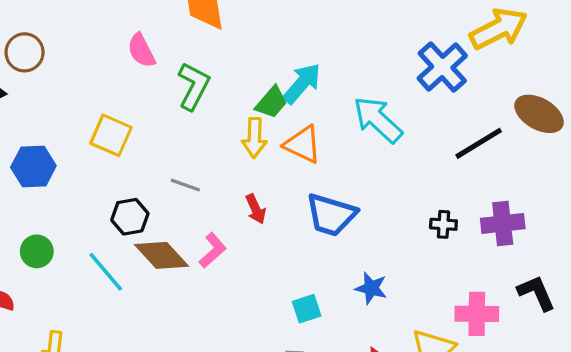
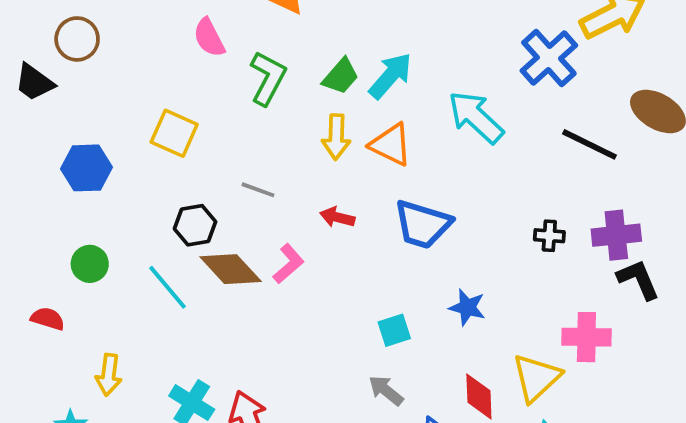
green trapezoid: (271, 102) -> (341, 76), moved
black line: (479, 143) -> (590, 144), turned 57
red arrow: (256, 209) -> (337, 217), turned 128
black L-shape: (536, 293) -> (638, 280), moved

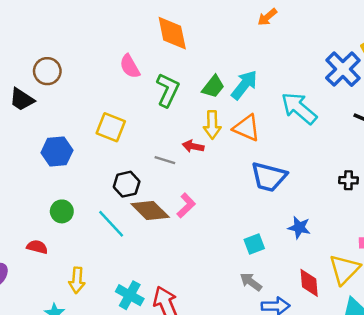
red arrow: (337, 217) -> (193, 146), moved

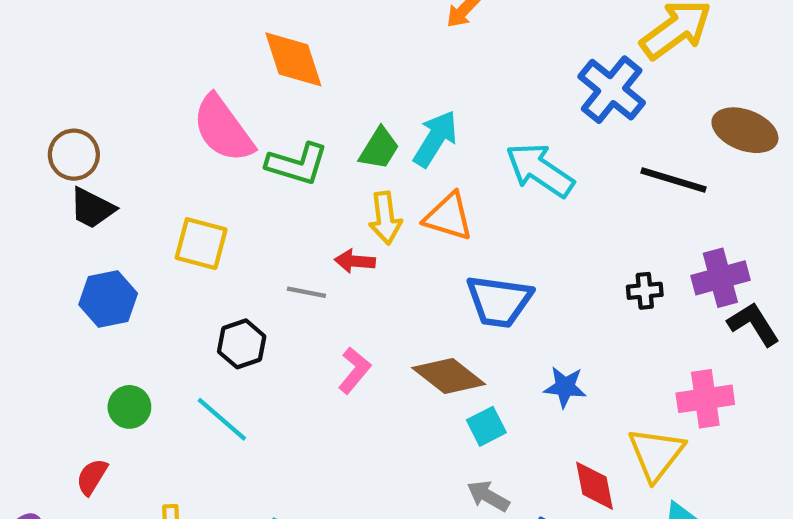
pink semicircle: (130, 66) -> (223, 129), size x1.6
green L-shape: (168, 90) -> (297, 164), turned 88
black trapezoid: (22, 99) -> (92, 208), moved
brown diamond: (150, 211) -> (449, 376), moved
red semicircle: (37, 247) -> (92, 477), turned -66

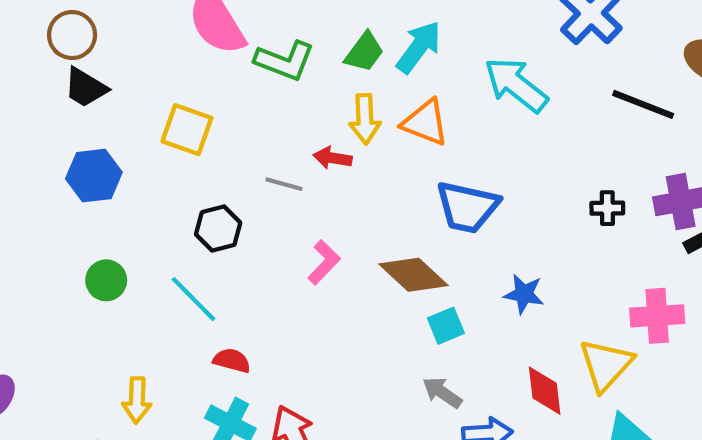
red semicircle: (92, 477) -> (232, 361), moved, turned 69

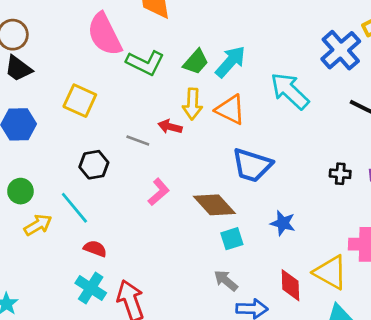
yellow triangle: (606, 365) -> (330, 272), turned -48
yellow arrow: (137, 400) -> (38, 225), moved, turned -128

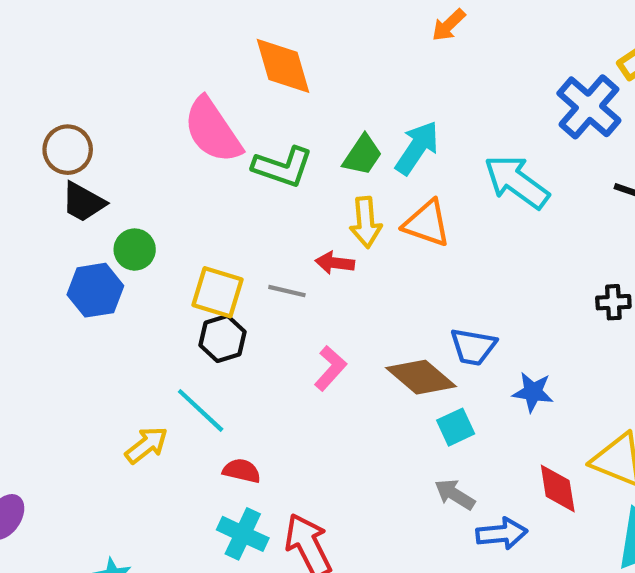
yellow square: (80, 101) -> (217, 292), moved
blue trapezoid: (252, 165) -> (473, 347), moved, size x0.7
green circle: (20, 191) -> (135, 250), moved

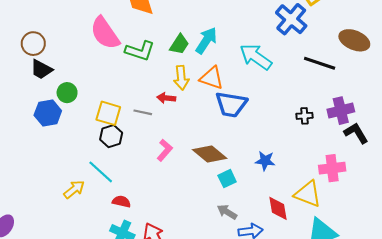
blue trapezoid: (473, 347) -> (231, 104), moved, size x1.4

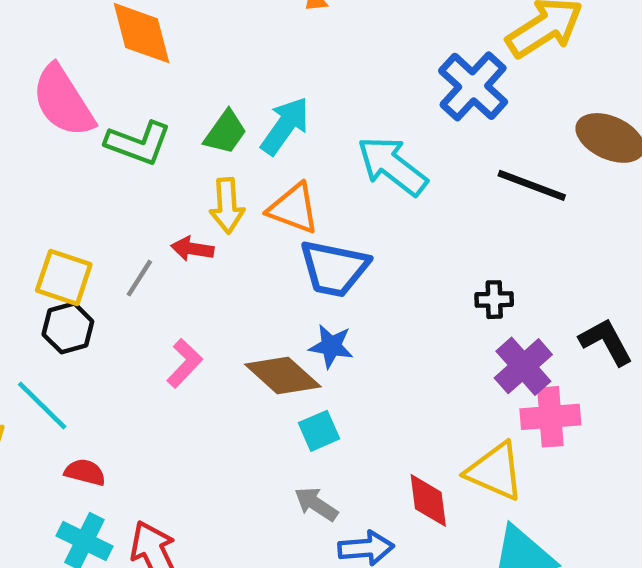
purple cross: (341, 111) -> (523, 366), moved, turned -30
gray line: (143, 112) -> (139, 278), turned -72
blue star: (265, 161) -> (331, 346), moved

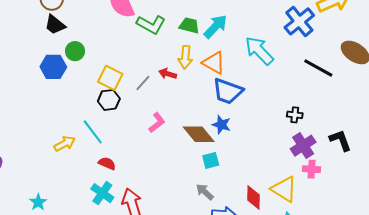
green trapezoid: (225, 132) -> (189, 25), turned -120
pink cross: (550, 417) -> (312, 169), size x0.7

